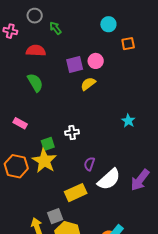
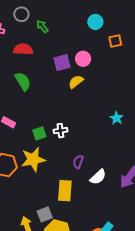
green square: (48, 144) -> (39, 133), moved
yellow star: (44, 161) -> (33, 159), turned 30
white semicircle: (109, 179) -> (98, 177), size x0.7
yellow rectangle: (76, 193) -> (65, 191), turned -60

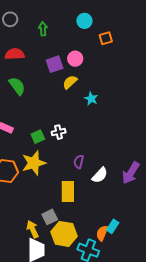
green arrow: (42, 26) -> (43, 29), moved, turned 40
cyan star: (117, 118) -> (91, 99), moved

